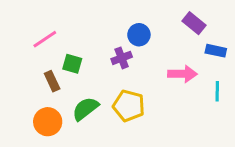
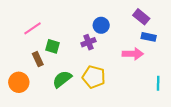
blue rectangle: (216, 51) -> (149, 37), moved
cyan line: (217, 91) -> (158, 83), moved
orange circle: (48, 122) -> (19, 82), moved

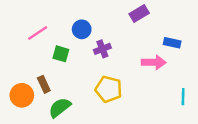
purple rectangle: (141, 17) -> (139, 13), moved, turned -70
blue circle: (101, 25) -> (82, 29), moved
brown rectangle: (38, 59) -> (44, 84), moved
green semicircle: (62, 79) -> (60, 108), moved

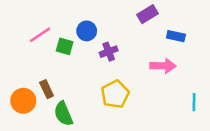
blue rectangle: (172, 43) -> (176, 36), moved
green square: (61, 54) -> (65, 46), moved
yellow pentagon: (109, 89) -> (115, 94), turned 30
green semicircle: (60, 108) -> (63, 114), turned -75

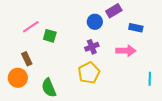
blue circle: (87, 31) -> (95, 22), moved
purple cross: (109, 52) -> (92, 47), moved
brown rectangle: (47, 89) -> (27, 59), moved

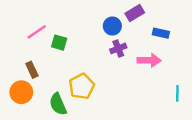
purple cross: (92, 47) -> (118, 48), moved
yellow pentagon: (89, 73) -> (82, 86), moved

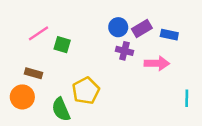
purple rectangle: (135, 13) -> (142, 28), moved
purple cross: (118, 48) -> (124, 51), turned 35
brown rectangle: (32, 70) -> (34, 73), turned -49

